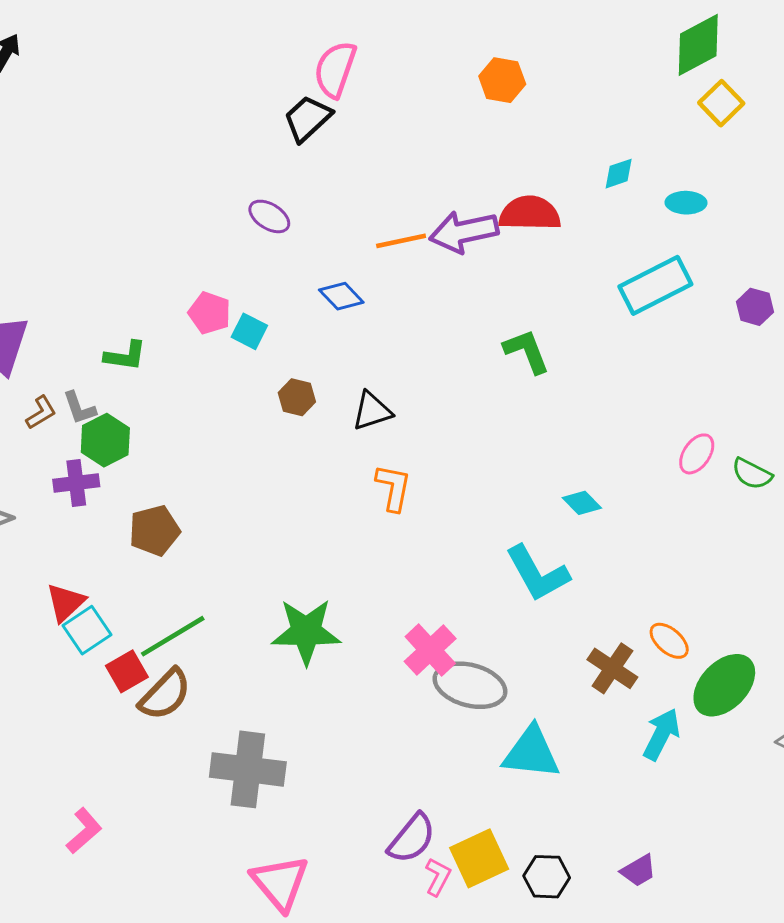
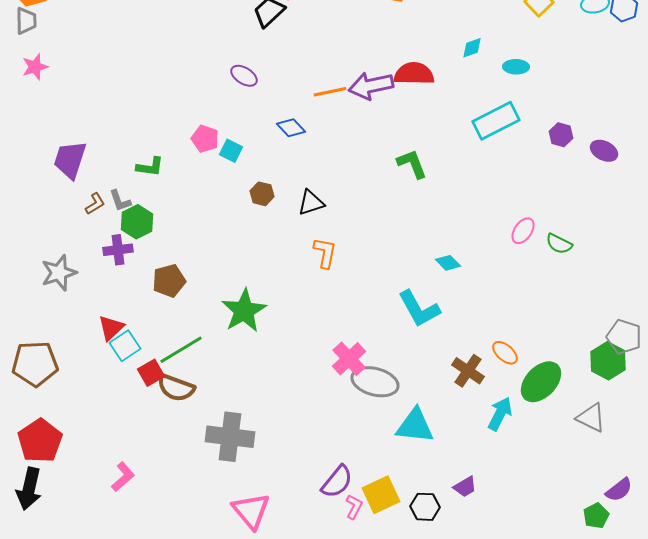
green star: (306, 632) -> (244, 311), moved, turned -30
brown semicircle: (165, 694) -> (176, 388), turned 66
purple trapezoid: (638, 871) -> (465, 487), moved

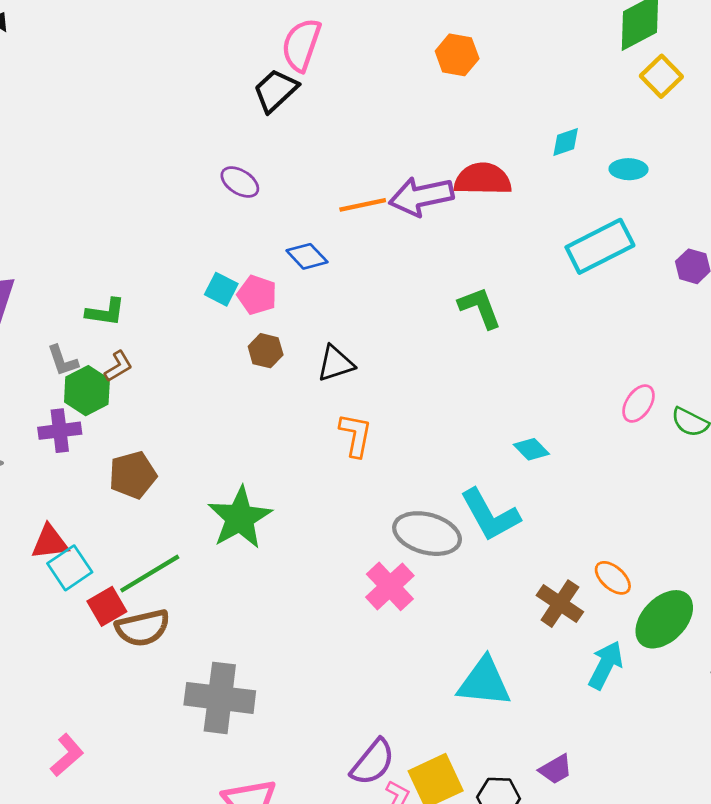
pink pentagon: (205, 139) -> (257, 295), moved
brown L-shape: (95, 204) -> (118, 366), moved
red triangle: (111, 328) -> (50, 542), turned 36
gray ellipse: (375, 382) -> (427, 534), moved
brown semicircle: (176, 388) -> (143, 628), turned -33

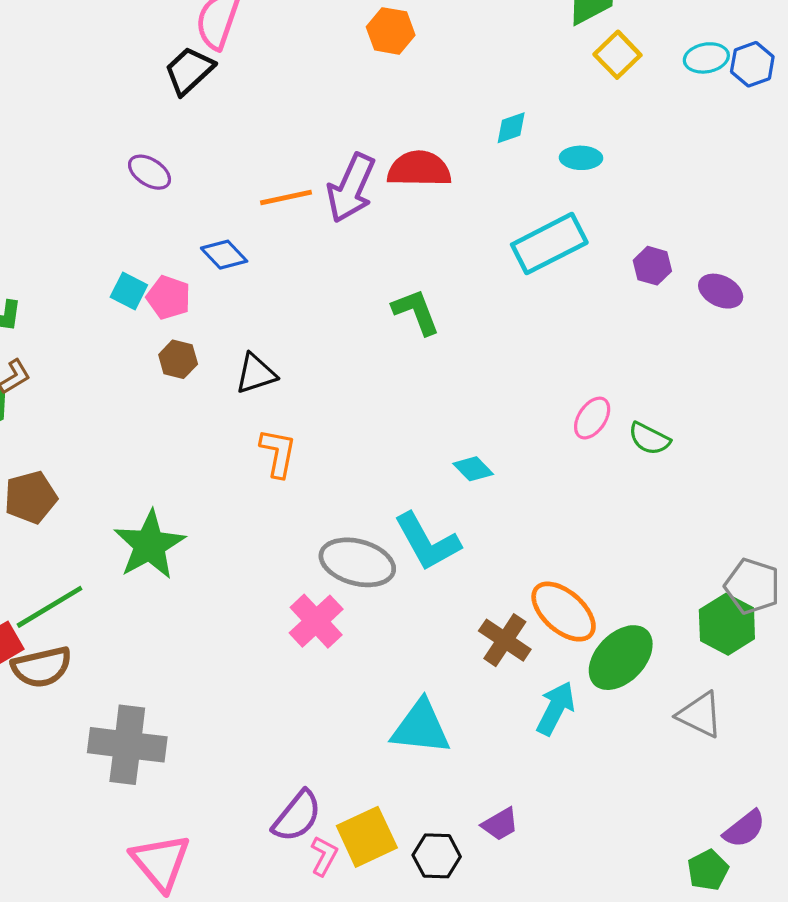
purple arrow: (421, 196) -> (351, 188), turned -54
orange ellipse: (613, 578) -> (564, 612), size x1.6

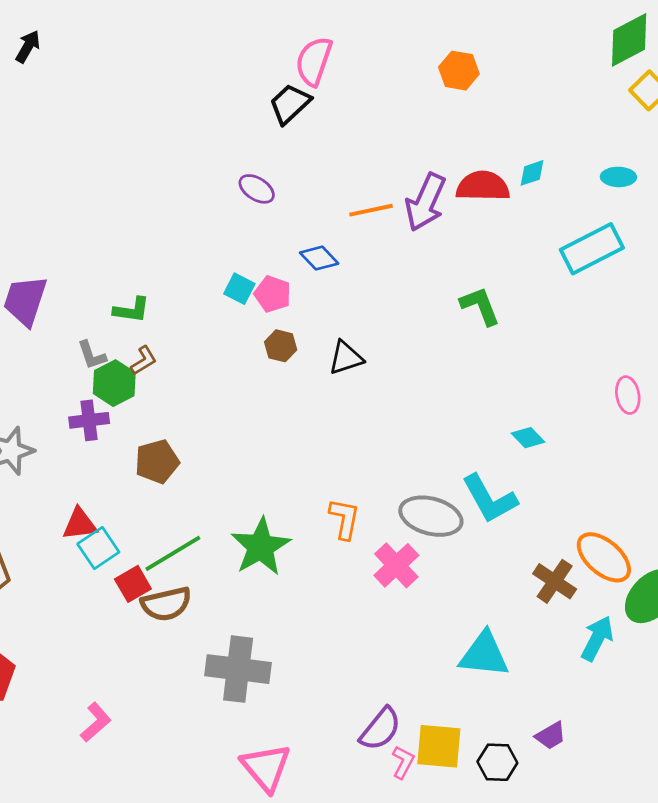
cyan diamond: (511, 128) -> (532, 173), moved
pink ellipse: (592, 418) -> (628, 395), turned -44
orange L-shape: (278, 453) -> (344, 519), moved
green star: (150, 545) -> (261, 547), moved
yellow square: (367, 837) -> (439, 746), turned 30

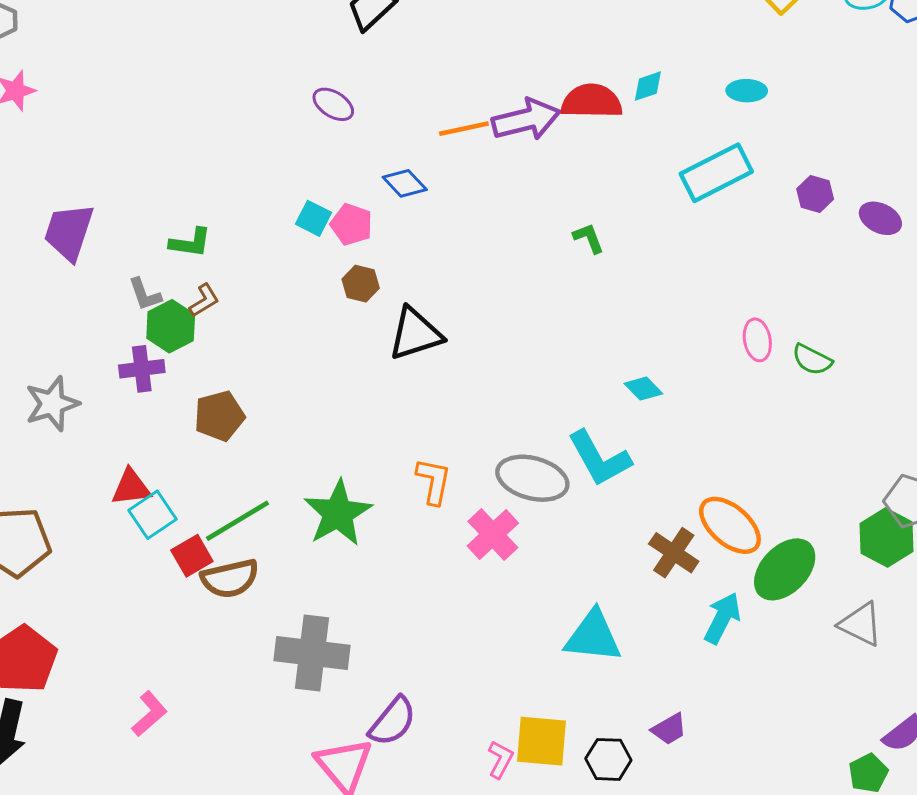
purple arrow: (426, 202) -> (526, 120), turned -128
green L-shape: (480, 306) -> (589, 238), size x0.7
black triangle: (346, 358) -> (415, 334), moved, size x1.4
purple semicircle: (380, 729) -> (393, 721), moved

